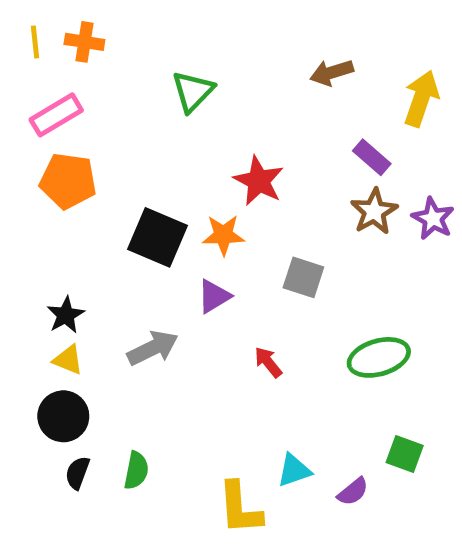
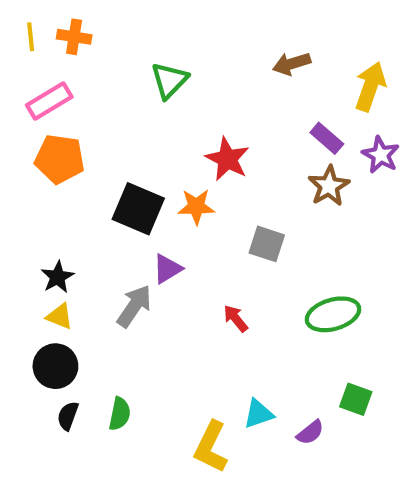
purple star: (433, 219) -> (381, 155), moved
purple triangle: (214, 296) -> (167, 269), moved
gray arrow: (153, 348) -> (134, 306), turned -30
yellow L-shape: (240, 508) -> (211, 447), turned 30

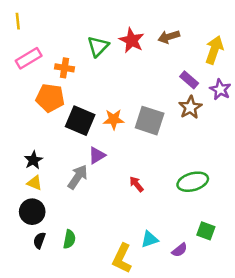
orange cross: (74, 37) -> (65, 68), moved
orange pentagon: (60, 159) -> (50, 98), moved
red star: (227, 159) -> (132, 40), moved
gray square: (267, 244) -> (150, 121), moved, size x1.4

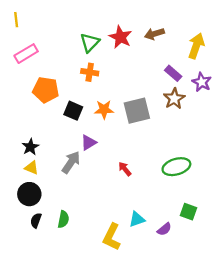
orange cross: (65, 68) -> (90, 72), moved
black square: (80, 121) -> (73, 111), size x0.7
gray square: (150, 121) -> (137, 111), turned -32

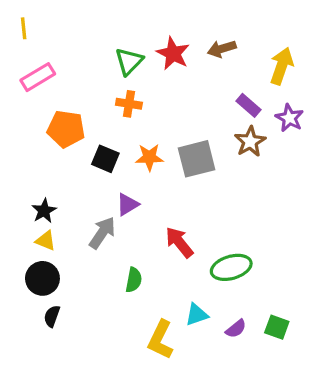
green ellipse: (176, 167) -> (231, 267), moved
red arrow: (125, 169) -> (179, 242), size x1.5
green square: (188, 212) -> (277, 327), moved
green semicircle: (63, 219) -> (134, 280), moved

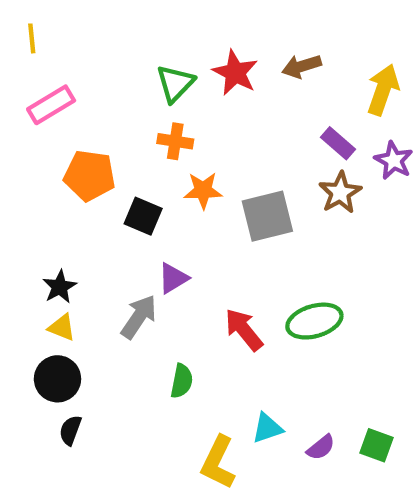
orange star: (149, 157) -> (203, 190), moved
green ellipse: (231, 267) -> (314, 321), moved

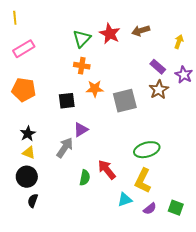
yellow arrow: (383, 90) -> (179, 42), size x0.6
orange pentagon: (90, 175) -> (24, 90), moved
black square: (143, 216) -> (67, 101), turned -30
red arrow: (244, 330) -> (107, 170), moved
yellow L-shape: (218, 462) -> (143, 181), moved

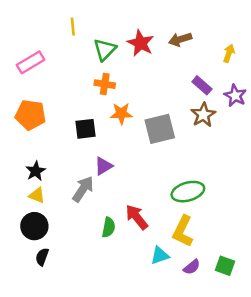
yellow line: (15, 18) -> (73, 27), moved

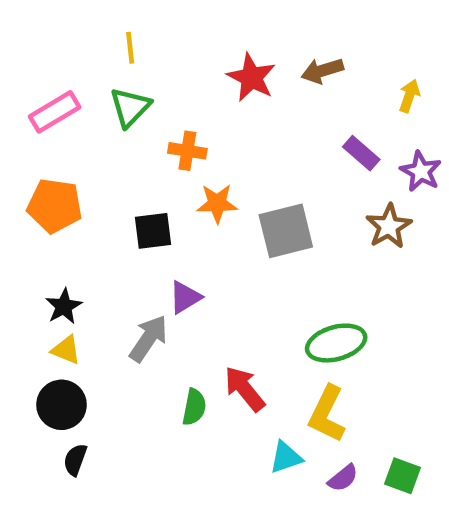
green triangle: (105, 50) -> (130, 107), moved
brown star: (203, 115) -> (389, 226), moved

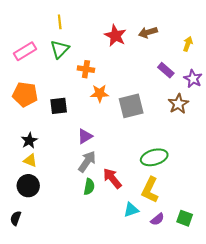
black square: (153, 231) -> (59, 106), moved
gray arrow: (148, 338) -> (87, 162), moved
black semicircle: (75, 460) -> (16, 218), moved

